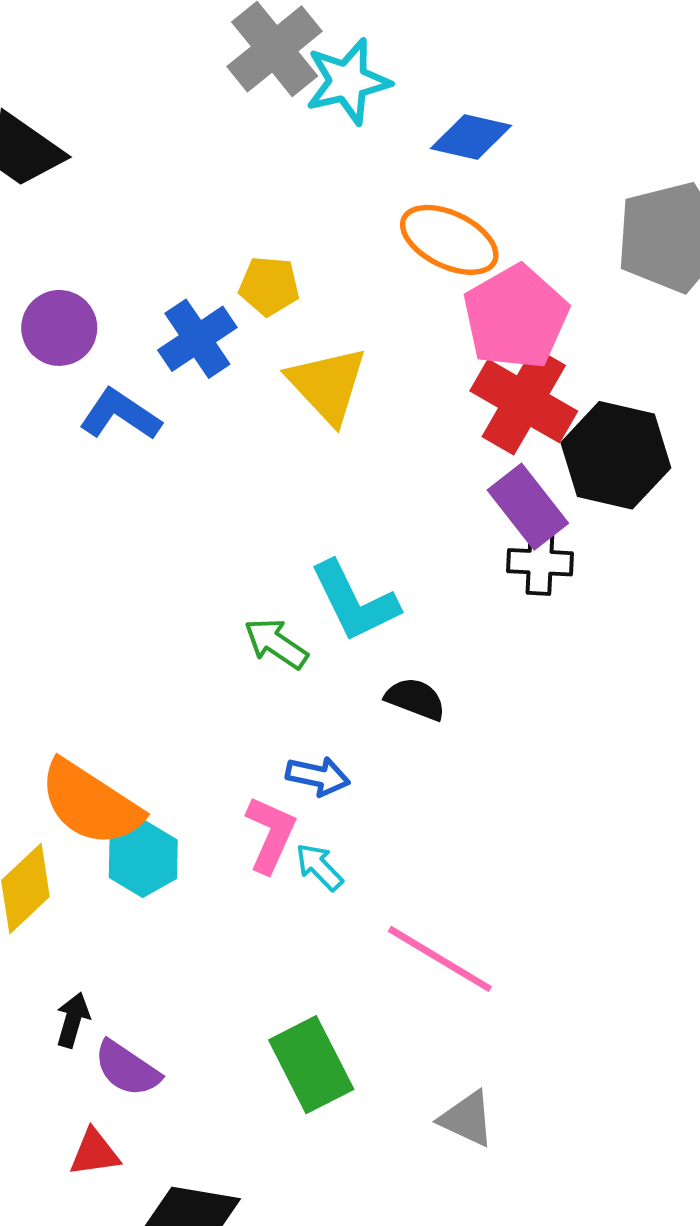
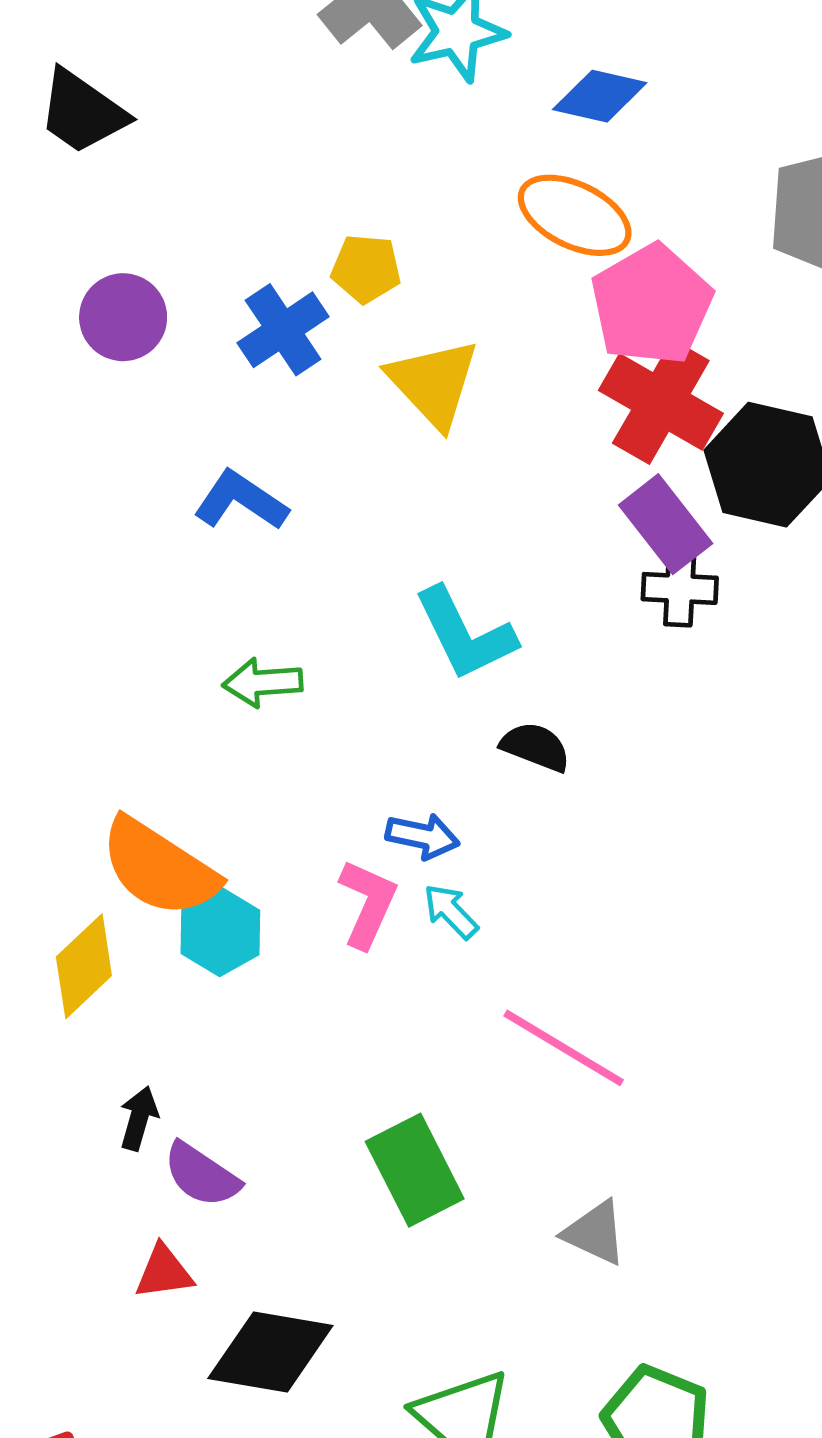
blue L-shape: (120, 415) -> (241, 501), moved
green arrow: (276, 643) -> (263, 683), moved, turned -38
cyan arrow: (319, 867) -> (451, 911), moved

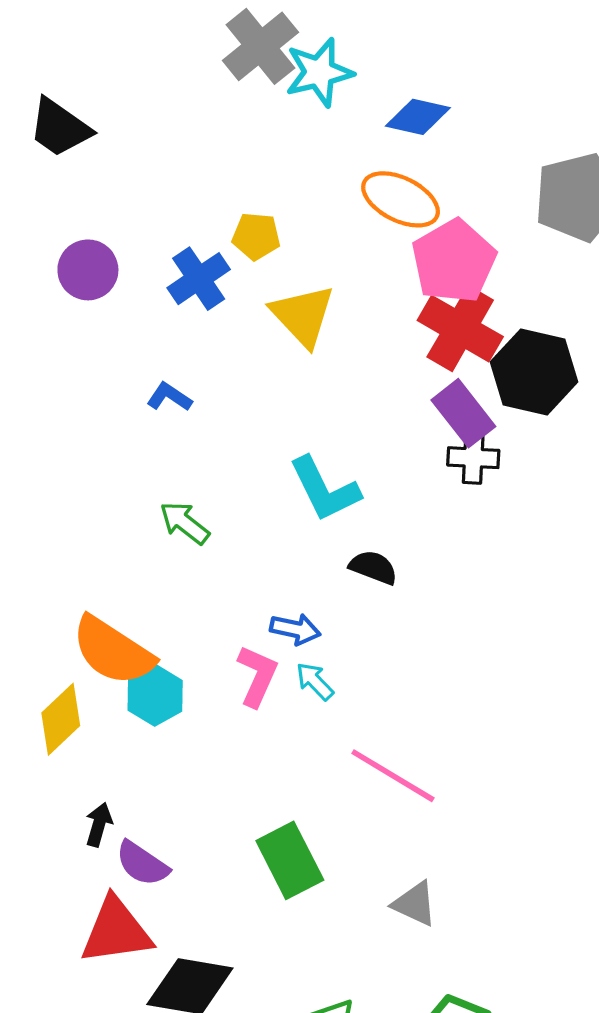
blue L-shape: (241, 501) -> (169, 397), size x0.7
green arrow: (263, 683) -> (185, 523), turned 42
red triangle: (164, 1272) -> (116, 931), size x1.8

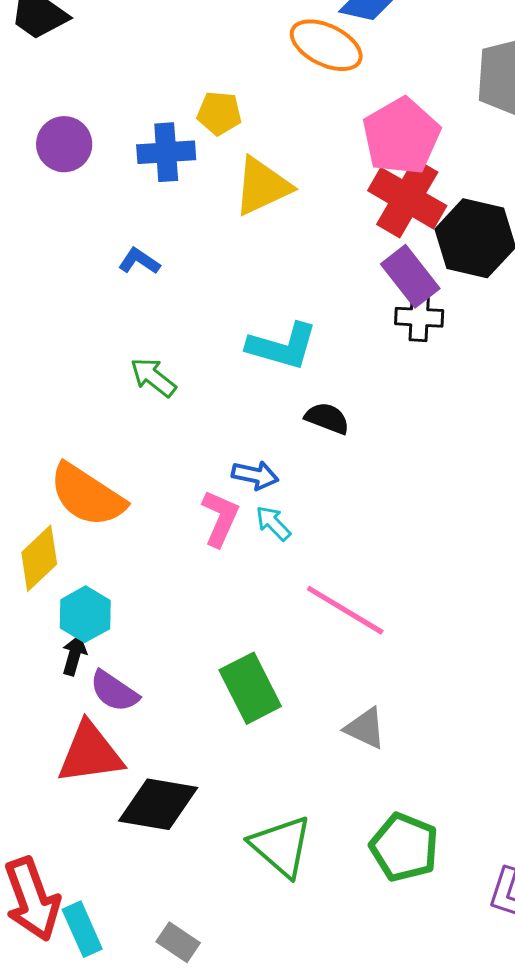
orange ellipse: (401, 199) -> (326, 45), moved
blue cross: (199, 279) -> (166, 152), turned 30
yellow triangle: (303, 316) -> (262, 186), turned 48
cyan L-shape: (325, 489) -> (282, 346), turned -48
cyan hexagon: (155, 695) -> (85, 614), moved

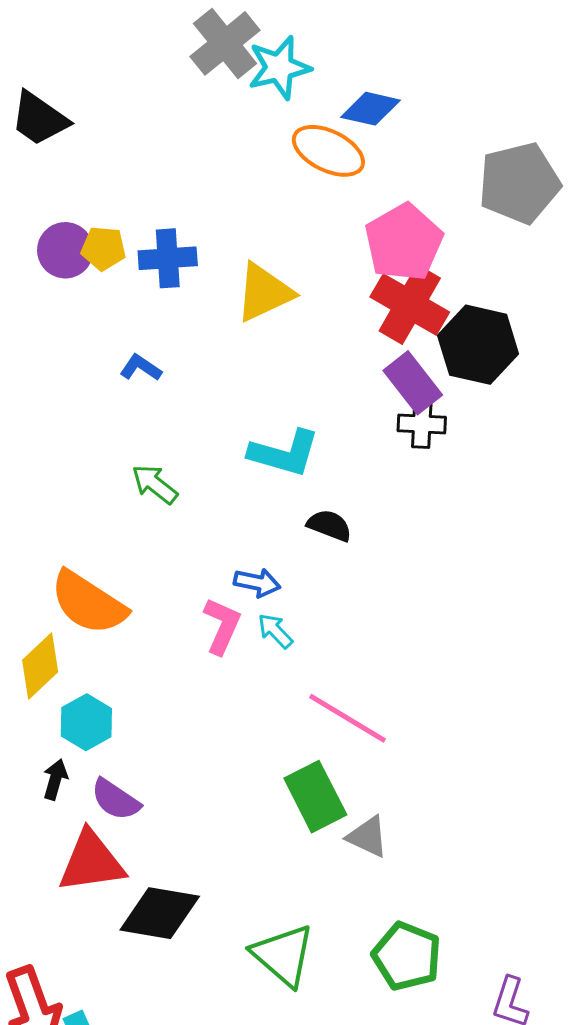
yellow pentagon: (219, 113) -> (103, 248), moved
black arrow: (74, 655) -> (55, 779), moved
green rectangle: (250, 688) -> (315, 797), moved

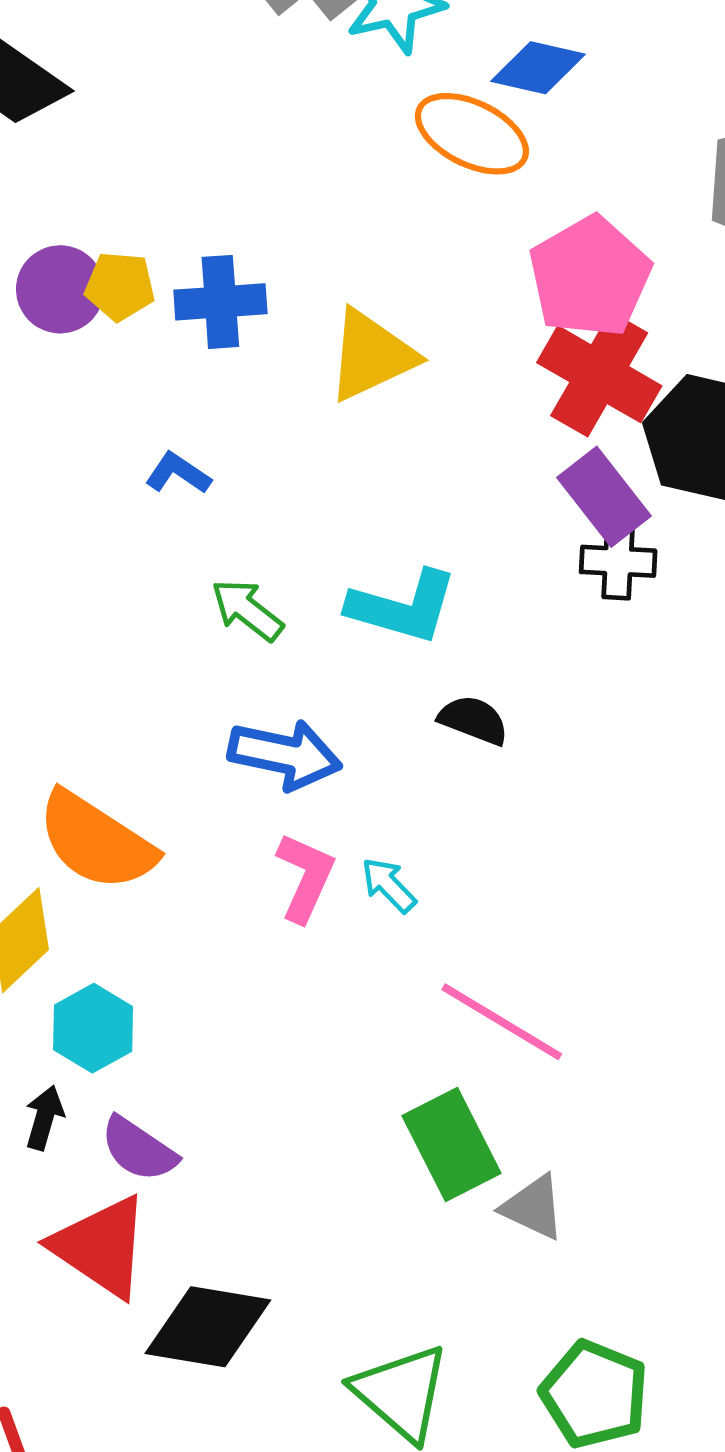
green arrow: (155, 484) -> (247, 610), moved
blue arrow: (257, 583) -> (285, 755), moved, size x1.5
red triangle: (91, 862) -> (101, 1247), turned 42

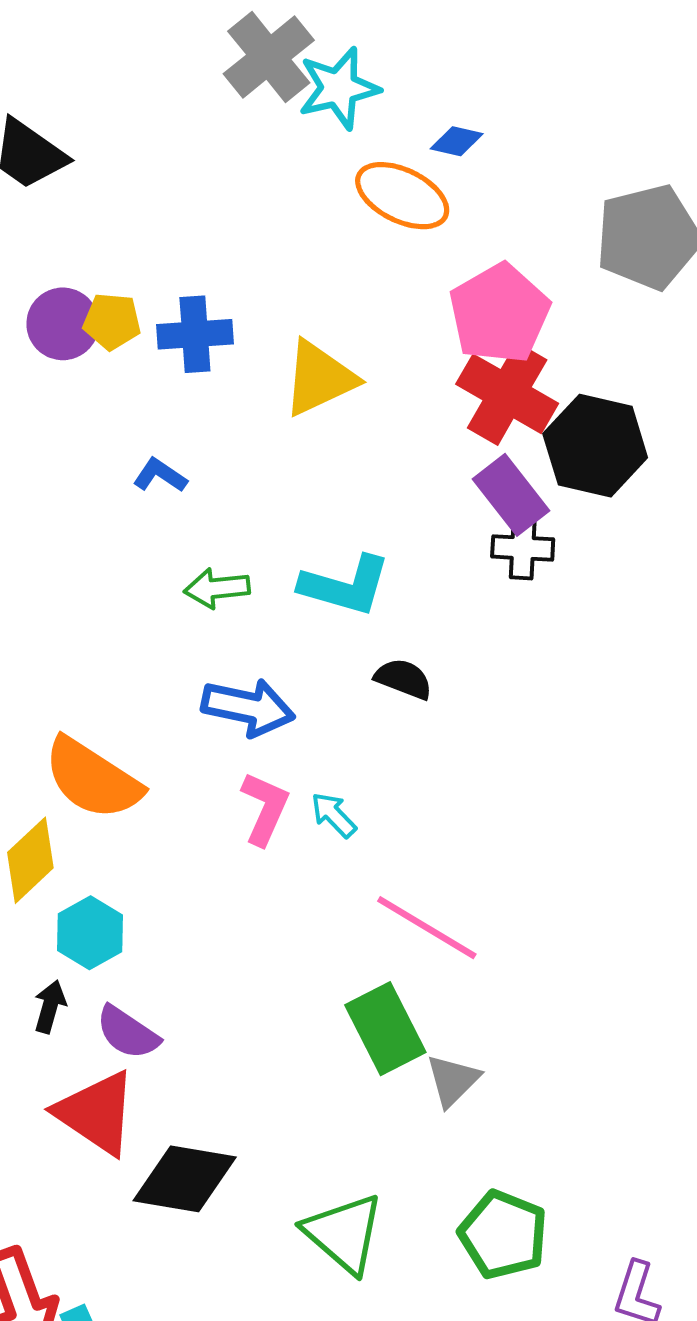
blue diamond: (538, 68) -> (457, 141), size x0.7
green arrow: (247, 610) -> (217, 588), turned -44
gray triangle: (533, 1207) -> (453, 1080), turned 50

